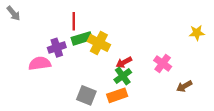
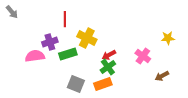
yellow star: (197, 33) -> (168, 38), moved
green rectangle: (82, 38) -> (68, 54), moved

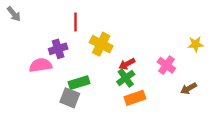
green rectangle: (68, 54) -> (79, 83), moved
gray square: (76, 84) -> (70, 98), moved
orange rectangle: (103, 84) -> (135, 98), moved

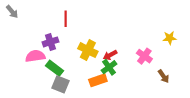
yellow cross: (101, 44) -> (88, 50), moved
green rectangle: (79, 83) -> (54, 68), moved, turned 54
brown arrow: (189, 88) -> (164, 76), turned -96
orange rectangle: (135, 98) -> (98, 80), moved

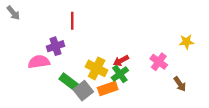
yellow cross: (88, 50) -> (97, 68), moved
green rectangle: (54, 68) -> (69, 82), moved
gray square: (61, 84) -> (83, 91), moved, turned 30

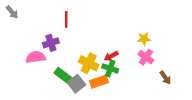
yellow star: (187, 42) -> (144, 39), moved
green cross: (120, 74) -> (110, 68), turned -35

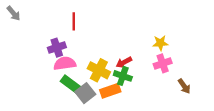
pink semicircle: (36, 57) -> (65, 63), moved
pink cross: (146, 57) -> (163, 63), turned 35

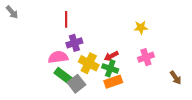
yellow star: (160, 43) -> (141, 28), moved
purple cross: (57, 48) -> (74, 43), moved
brown arrow: (184, 86) -> (176, 78), moved
orange rectangle: (110, 91) -> (113, 82), moved

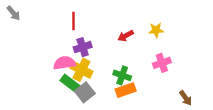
red arrow: (111, 56) -> (126, 36), moved
yellow cross: (89, 63) -> (81, 70), moved
brown arrow: (176, 78) -> (186, 98), moved

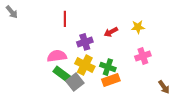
purple cross: (83, 47) -> (85, 42), moved
yellow cross: (81, 70) -> (85, 65), moved

